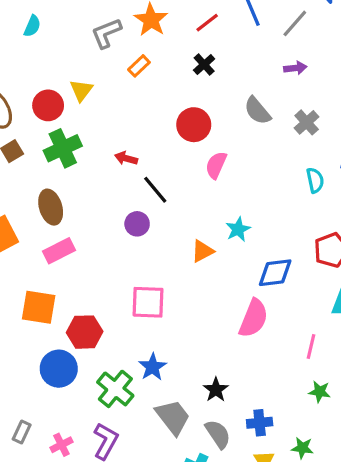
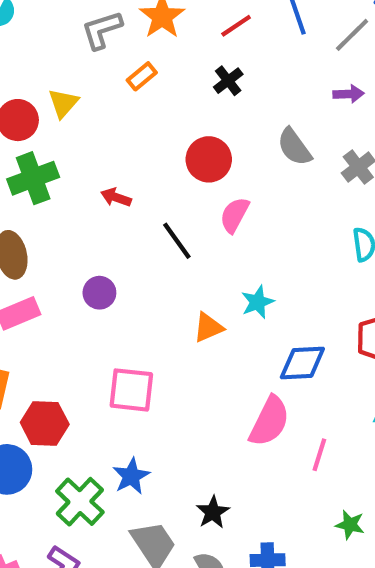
black line: (155, 190) -> (177, 241), moved
purple circle: (137, 224) -> (99, 293), moved
pink line: (311, 346) -> (319, 455), moved

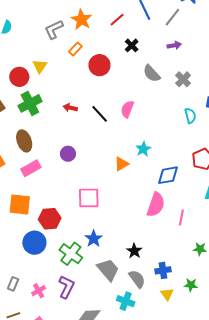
black cross: (228, 81) -> (132, 45), moved
red circle: (209, 159) -> (99, 65), moved
black line: (177, 241) -> (100, 114), moved

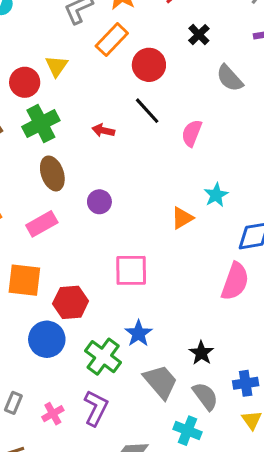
orange rectangle: (75, 49) -> (112, 40), size x1.5
black line: (100, 114) -> (147, 111), moved
brown ellipse: (24, 141) -> (52, 173), moved

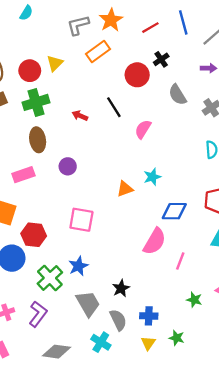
red circle: (149, 65) -> (137, 75), moved

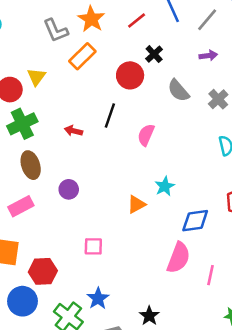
gray L-shape: (78, 25) -> (56, 30), turned -90
black line: (114, 107) -> (110, 116), turned 60
pink square: (81, 220) -> (93, 246), size x0.7

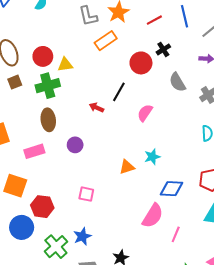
yellow triangle: (36, 77) -> (65, 65), moved, turned 35
red arrow: (73, 131) -> (96, 108), moved

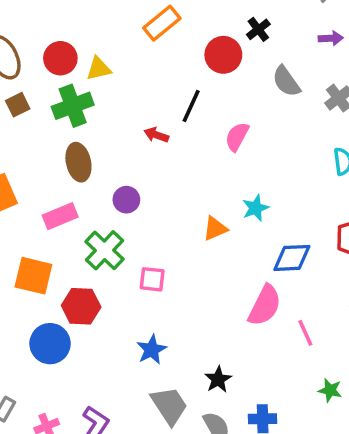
pink line: (176, 234) -> (305, 333), turned -42
green cross: (56, 247) -> (104, 250), moved

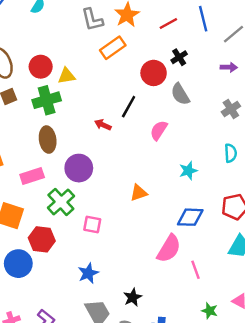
gray semicircle: (286, 81) -> (180, 94), moved
purple circle: (126, 200) -> (79, 168), size x1.5
cyan star: (255, 208) -> (188, 171), moved

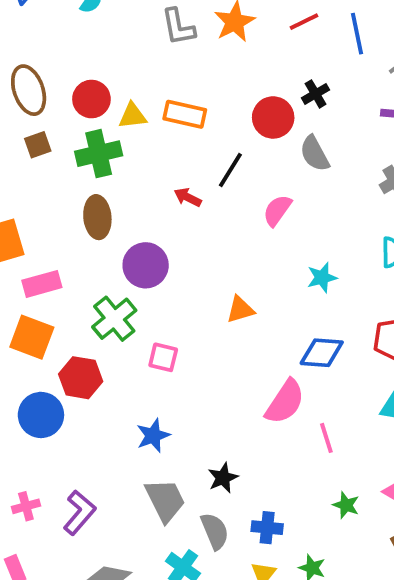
red line: (168, 23) -> (304, 22), moved
orange rectangle: (113, 48) -> (185, 114), moved, turned 45
pink rectangle: (32, 176) -> (42, 284), moved

